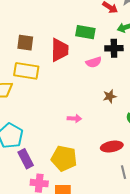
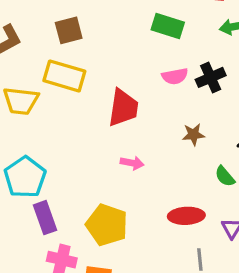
brown square: (25, 43) -> (69, 30), turned -30
black cross: (114, 48) -> (211, 77), moved, turned -30
red trapezoid: (60, 50) -> (123, 108), moved

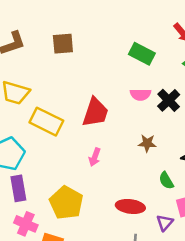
yellow rectangle: (64, 76) -> (46, 122), moved
black cross: (211, 77) -> (169, 100), turned -30
pink arrow: (132, 163) -> (95, 157), turned 90

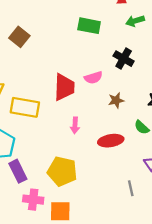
brown square: (63, 44) -> (19, 37), turned -30
pink semicircle: (141, 95) -> (93, 78), moved
red ellipse: (130, 206) -> (111, 141), moved

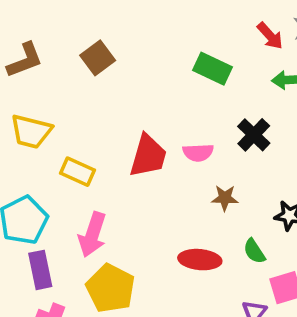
yellow rectangle: (25, 107) -> (77, 172), size x0.7
pink arrow: (75, 125) -> (92, 235), moved, size x1.6

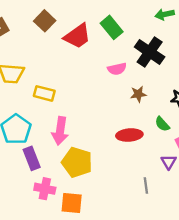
green rectangle: (213, 69) -> (112, 27), moved, turned 35
black cross: (254, 135) -> (150, 52), size x1.4
red trapezoid: (148, 156) -> (77, 36), moved, turned 48

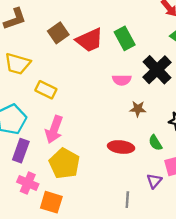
brown square: (45, 21) -> (58, 33), moved
purple rectangle: (32, 158) -> (21, 151), turned 30

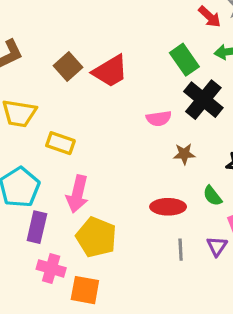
green rectangle: (125, 38) -> (184, 60), moved
gray line: (127, 200) -> (181, 250), moved

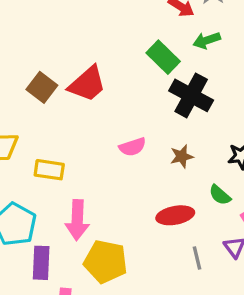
pink semicircle: (159, 118) -> (133, 147), moved

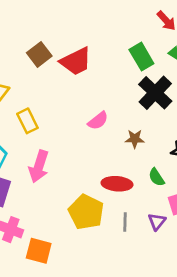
pink semicircle: (133, 147) -> (98, 121), turned -35
yellow rectangle: (49, 170) -> (27, 121), turned 40
yellow pentagon: (106, 262) -> (86, 212), moved

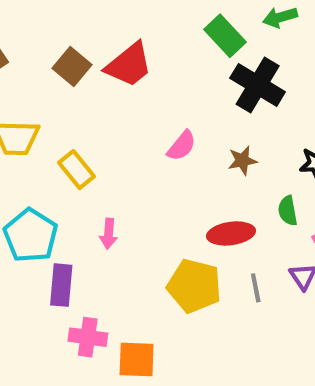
pink arrow: (39, 166) -> (109, 234), size x0.6
green semicircle: (156, 177) -> (288, 211), turned 36

